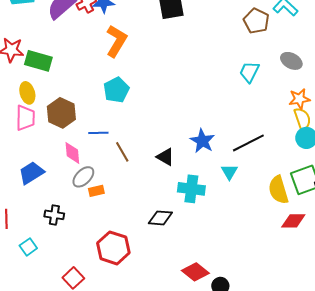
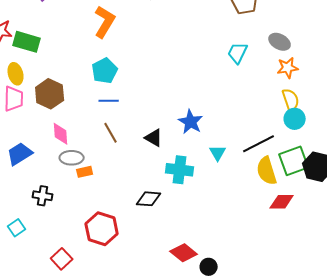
orange star: (299, 99) -> (288, 68), moved
blue line: (98, 133) -> (109, 101), moved
black line: (248, 143) -> (259, 144), moved
gray ellipse: (83, 177) -> (72, 158), turned 45

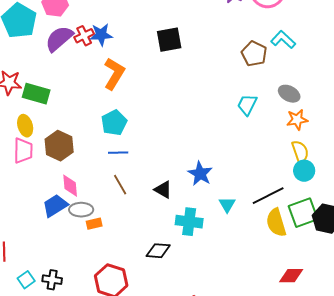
blue trapezoid: (20, 154) -> (55, 206), moved
black cross: (43, 196) -> (52, 280), moved
red diamond: (282, 202) -> (291, 276), moved

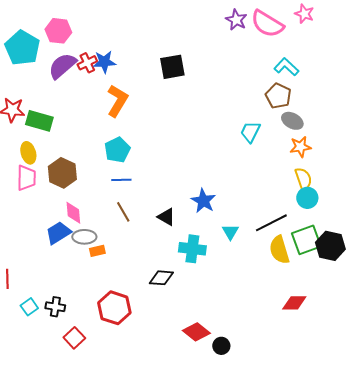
brown pentagon: (254, 54) -> (278, 96), moved

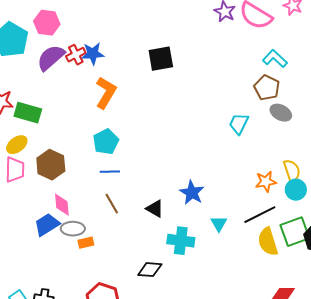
orange star: (300, 147) -> (266, 182), moved
yellow ellipse: (28, 153) -> (17, 145), turned 70

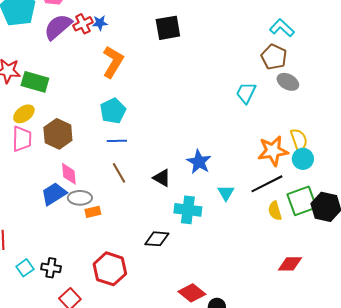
blue star: (93, 54) -> (100, 23), size x0.7
orange star: (266, 182) -> (273, 151), size x1.4
yellow semicircle: (268, 242) -> (275, 211), size x0.7

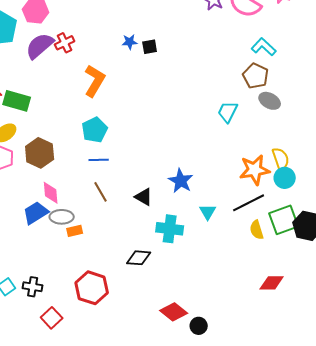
blue star: (100, 23) -> (130, 42), moved
black square: (168, 28) -> (150, 47), size x0.6

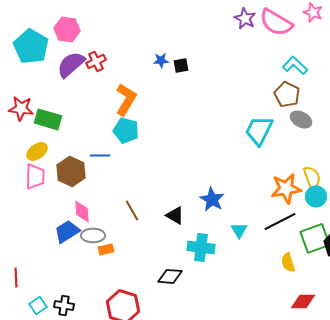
cyan trapezoid: (228, 112) -> (259, 130), size x1.4
cyan pentagon: (95, 130) -> (126, 130), moved, turned -30
blue line: (99, 160) -> (100, 155), moved
yellow semicircle: (257, 230) -> (288, 262), moved

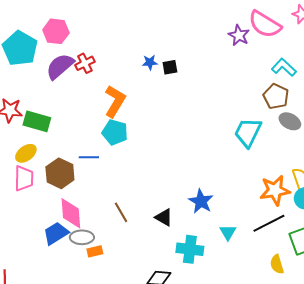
purple star: (245, 18) -> (239, 35), moved
pink diamond: (82, 211) -> (71, 213), size x1.4

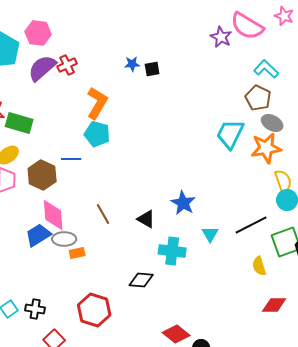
orange star: (275, 190) -> (266, 148), moved

